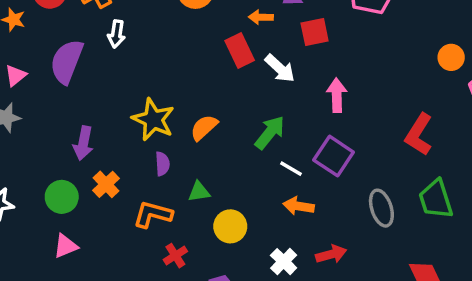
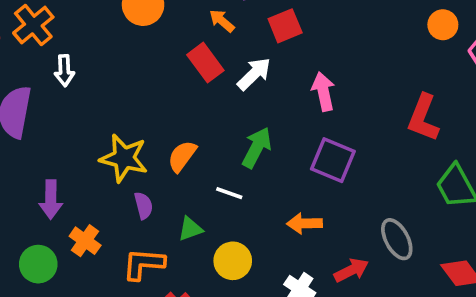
orange arrow: (261, 17) -> (222, 21), turned 50
white arrow: (280, 68) -> (254, 74), turned -76
white line: (291, 169) -> (229, 193), moved
gray ellipse: (381, 208) -> (397, 239), moved

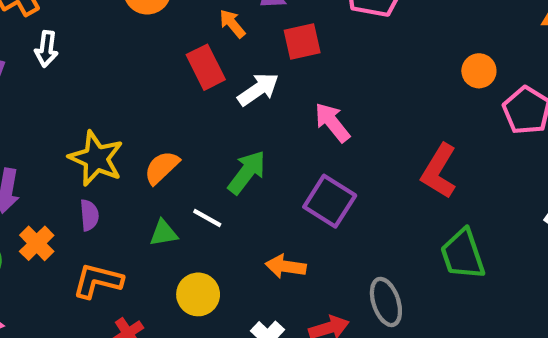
pink arrow: (323, 92) -> (332, 123), turned -36
purple semicircle: (144, 206) -> (89, 215), moved
green triangle: (190, 229) -> (163, 233), moved

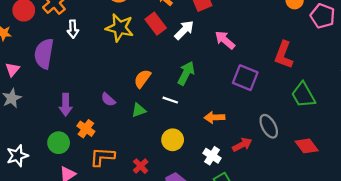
yellow star: (96, 158) -> (120, 28), moved
purple square: (330, 201) -> (245, 78), moved
purple semicircle: (89, 215) -> (108, 100), moved, turned 147
green triangle: (163, 233) -> (139, 110), moved
orange L-shape: (98, 281) -> (102, 157), moved

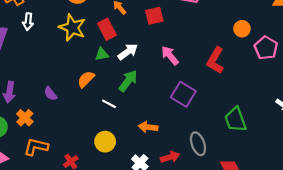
white arrow: (184, 30) -> (128, 52), moved
red L-shape: (284, 55) -> (215, 60), moved
green triangle: (139, 110) -> (102, 54), moved

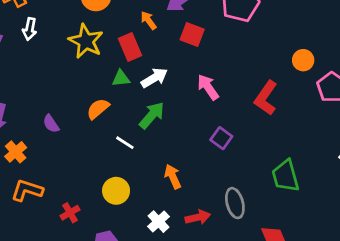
red square: (154, 16) -> (192, 34), turned 30
purple square: (183, 94) -> (221, 138), size x0.7
orange arrow: (148, 127) -> (173, 177), turned 54

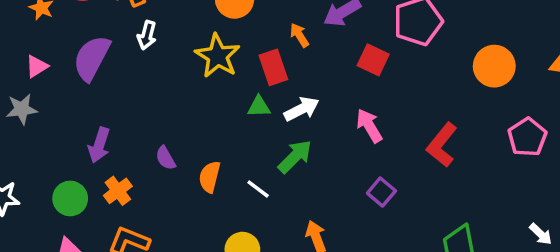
red square: (192, 34) -> (373, 60), moved
orange circle: (303, 60) -> (494, 66), moved, size x1.5
orange semicircle: (98, 109) -> (210, 177), moved, turned -40

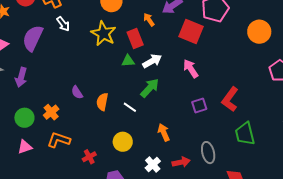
white arrow: (147, 35) -> (63, 24), turned -49
red square: (373, 60) -> (191, 31), size x1.4
purple arrow: (99, 145) -> (21, 77), moved
red L-shape: (442, 145) -> (230, 99), moved
purple square: (381, 192) -> (199, 106), turned 35

